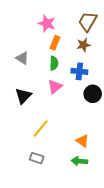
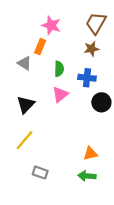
orange rectangle: (55, 43) -> (40, 47), moved
yellow line: (41, 128) -> (25, 140), moved
orange triangle: (82, 141) -> (90, 154), turned -48

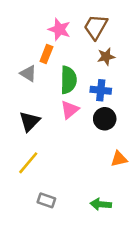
brown trapezoid: (96, 23) -> (96, 27), moved
green semicircle: (59, 69) -> (68, 80), size x1.5
black circle: (101, 102) -> (105, 119), moved
orange triangle: (90, 154) -> (119, 159), moved

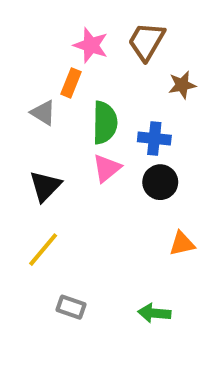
brown star: (106, 57) -> (182, 85), moved

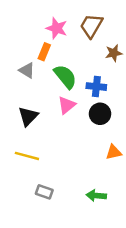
green semicircle: (105, 123) -> (65, 77), turned -40
yellow line: (43, 250) -> (27, 156), turned 65

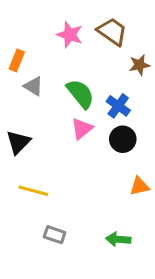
brown trapezoid: (91, 26) -> (112, 32), turned 95
orange rectangle: (44, 52) -> (17, 60), moved
blue cross: (96, 87) -> (118, 106), turned 30
black triangle: (28, 116) -> (18, 142), moved

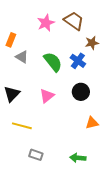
pink star: (70, 35) -> (46, 23), turned 30
blue cross: (118, 106) -> (78, 61), moved
pink triangle: (82, 129) -> (47, 96), moved

